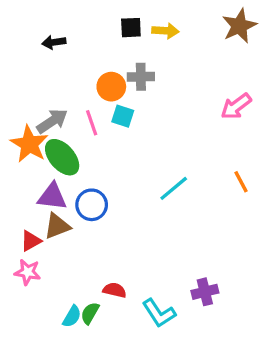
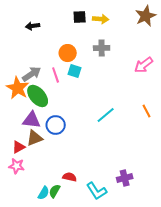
gray cross: (141, 77) -> (102, 48), moved

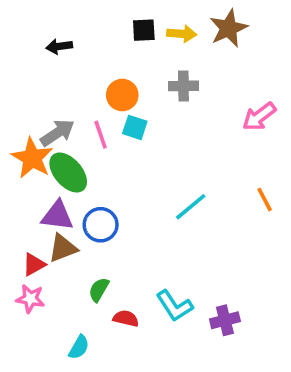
brown star: (146, 16) -> (229, 28), moved
green semicircle: (55, 191) -> (99, 290), moved
cyan L-shape: (97, 191) -> (174, 306), moved

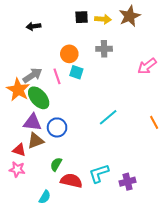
orange line: (265, 200) -> (154, 122), moved
red triangle: (34, 264) -> (19, 150), turned 48
cyan L-shape: (174, 306) -> (99, 173), turned 105
red semicircle: (126, 318) -> (71, 181), size x1.5

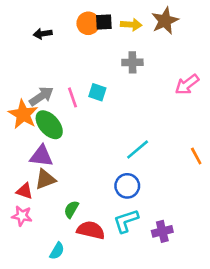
orange circle: (69, 54) -> (88, 23), moved
blue circle: (57, 127) -> (127, 186), moved

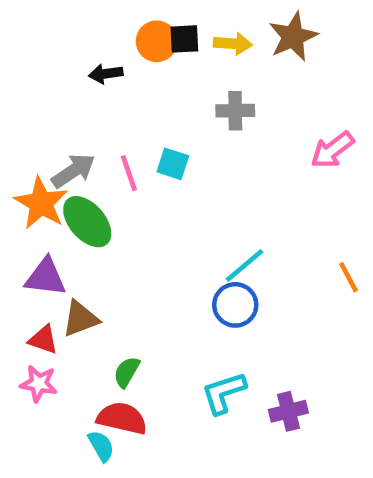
black arrow: (43, 34) -> (106, 74), moved
purple triangle: (41, 156) -> (46, 277), moved
blue circle: (127, 186) -> (235, 305), moved
red semicircle: (91, 230) -> (122, 418), moved
cyan semicircle: (57, 251) -> (101, 446), turned -60

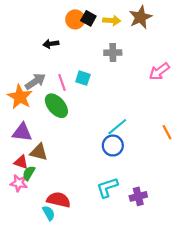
black square: (184, 39) -> (88, 18), turned 32
black arrow: (106, 74) -> (51, 44), moved
green ellipse: (87, 222) -> (56, 106), moved
brown triangle: (80, 319) -> (39, 152), turned 36
green semicircle: (127, 372) -> (29, 173), moved

